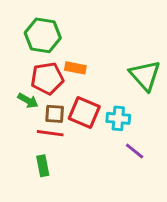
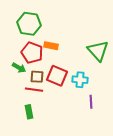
red pentagon: (47, 78) -> (32, 53), turned 30
purple line: (135, 151) -> (91, 102), turned 48

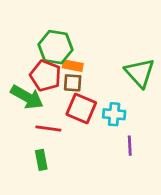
green hexagon: (29, 24) -> (56, 47), moved
green arrow: (19, 68) -> (27, 97), size x1.6
brown square: (37, 77) -> (73, 83), moved

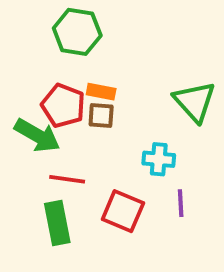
green hexagon: (56, 47) -> (77, 32), moved
red square: (81, 109) -> (123, 211), moved
green rectangle: (41, 160) -> (57, 223), size x1.5

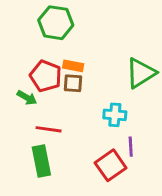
green triangle: (195, 102) -> (141, 73), turned 40
green arrow: (37, 135) -> (27, 98), size x0.6
red square: (123, 211) -> (111, 165), moved, turned 32

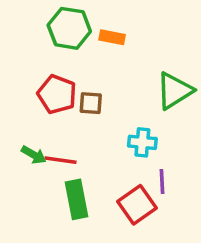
orange rectangle: (73, 66) -> (112, 37), moved
green arrow: (27, 98) -> (34, 155), moved
green rectangle: (41, 161) -> (76, 199), moved

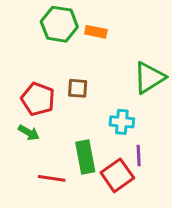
red pentagon: (57, 94) -> (38, 99), moved
red line: (60, 160) -> (52, 178), moved
green rectangle: (76, 199) -> (85, 157), moved

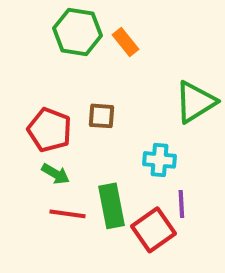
orange rectangle: (96, 32) -> (125, 42), turned 40
green arrow: (29, 133) -> (56, 174), moved
red line: (52, 178) -> (68, 214), moved

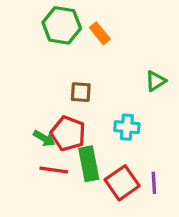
green triangle: (195, 102) -> (156, 81), size x0.6
red pentagon: (50, 130) -> (68, 133), moved
purple line: (181, 204) -> (154, 183), moved

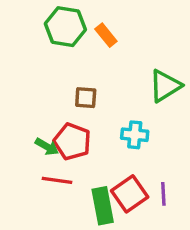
green triangle: (156, 81) -> (165, 86), size x1.5
green rectangle: (89, 164) -> (103, 206), moved

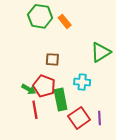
red line: (57, 180) -> (35, 110), turned 72
green rectangle: (103, 206) -> (61, 99), moved

